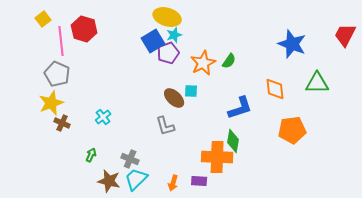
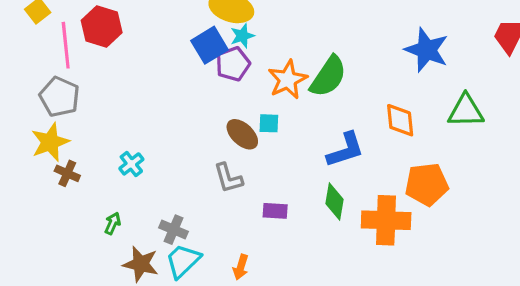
green semicircle: (229, 61) -> (328, 76), size x1.8
orange cross: (217, 157) -> (386, 220), moved
purple rectangle: (199, 181) -> (275, 211), moved

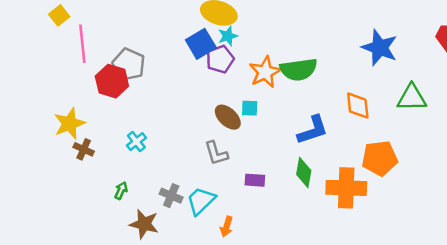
red hexagon: (102, 26) -> (112, 81), moved
green semicircle: (328, 76) -> (299, 70), turned 48
gray pentagon: (59, 97) -> (129, 64), moved
cyan trapezoid: (183, 261) -> (201, 201), moved

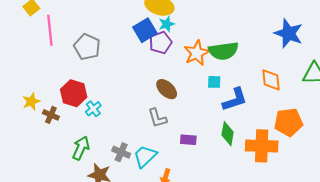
red hexagon: (112, 81) -> (74, 93), moved
cyan square: (250, 108) -> (214, 82), moved
yellow star: (69, 124) -> (31, 102), moved, size x0.7
green arrow: (121, 190) -> (81, 148), size x1.6

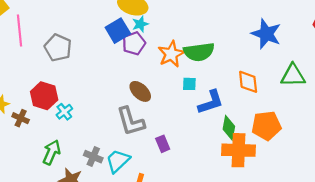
gray L-shape: (157, 118) -> (131, 121), size x1.4
green diamond: (228, 134) -> (229, 128), moved
purple rectangle: (188, 140) -> (163, 144), turned 63

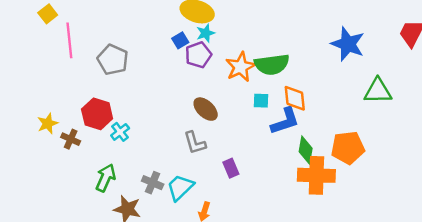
blue square: (118, 31) -> (180, 40), size x0.6
orange diamond: (248, 82) -> (295, 98), moved
gray L-shape: (131, 121) -> (195, 143), size x0.7

